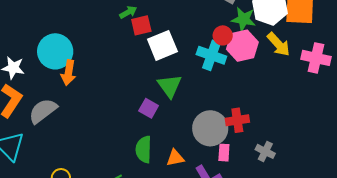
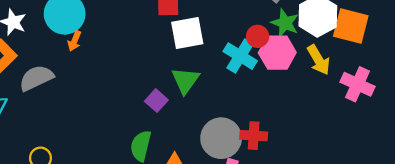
orange arrow: (68, 73) -> (74, 41), size x0.7

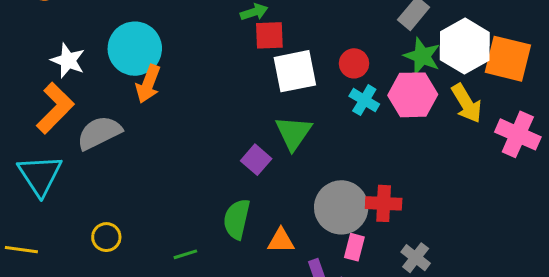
red circle: (258, 36) -> (354, 63), moved
orange arrow: (74, 41) -> (148, 84), size x1.4
cyan cross: (240, 56) -> (364, 100), size x0.7

